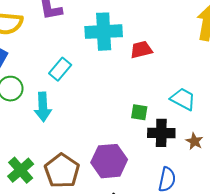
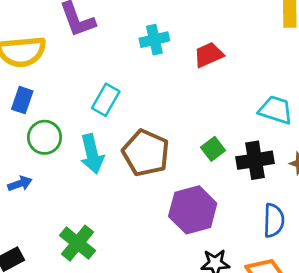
cyan cross: (104, 32) -> (154, 40), size x0.6
green square: (139, 112) -> (213, 149), moved, turned -36
brown pentagon: (62, 171) -> (146, 153), moved

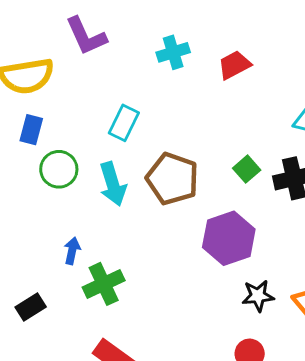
blue arrow: (20, 184) -> (72, 251), moved, turned -55
green cross: (78, 243) -> (104, 284), turned 30

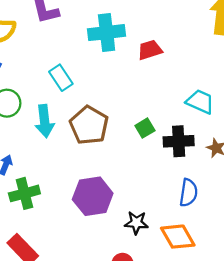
cyan cross: (173, 52) -> (107, 33), size x1.5
cyan rectangle: (124, 123) -> (61, 78), turned -70
purple hexagon: (229, 238) -> (93, 196), moved

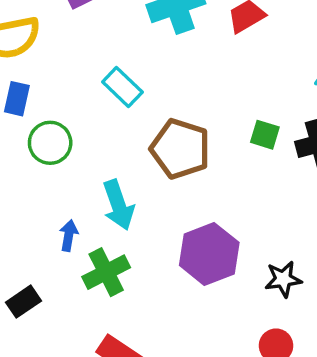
cyan arrow: (45, 121) -> (118, 205), moved
green square: (145, 128) -> (265, 135), turned -30

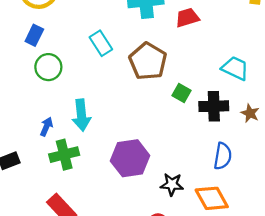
brown pentagon: (180, 149) -> (148, 61), moved

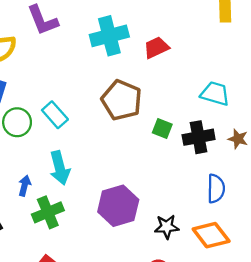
cyan rectangle: (101, 43) -> (55, 115), moved

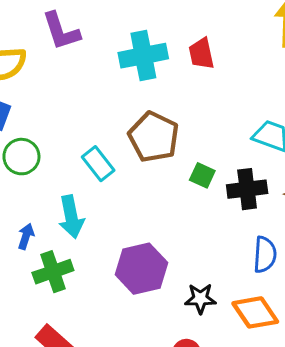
red trapezoid: (156, 48) -> (201, 54), moved, turned -80
cyan rectangle: (55, 115) -> (98, 164), moved

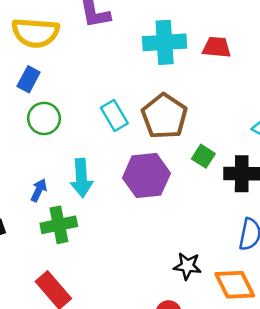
red trapezoid: (201, 54) -> (217, 47), turned 100
cyan rectangle: (98, 164) -> (114, 116), moved
purple hexagon: (141, 269) -> (146, 176), moved

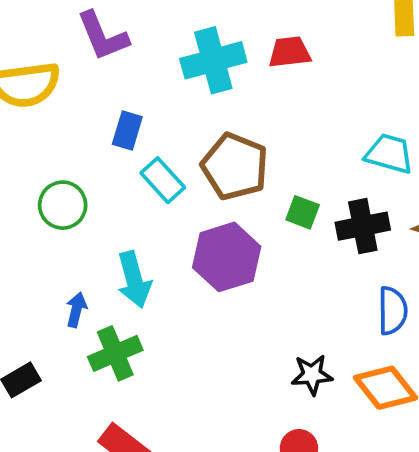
blue rectangle: (29, 79) -> (127, 130), moved

